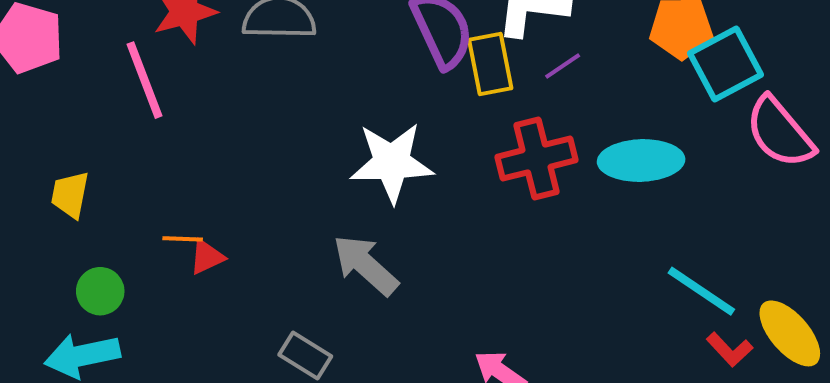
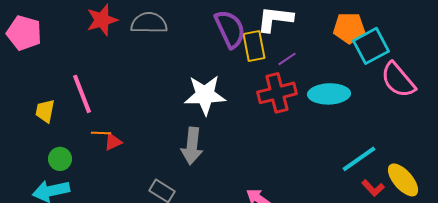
purple line: (563, 66) -> (287, 59), moved
pink line: (144, 80) -> (82, 94), moved
gray arrow: (366, 265) -> (192, 146), turned -126
cyan line: (701, 291) -> (359, 159), turned -69

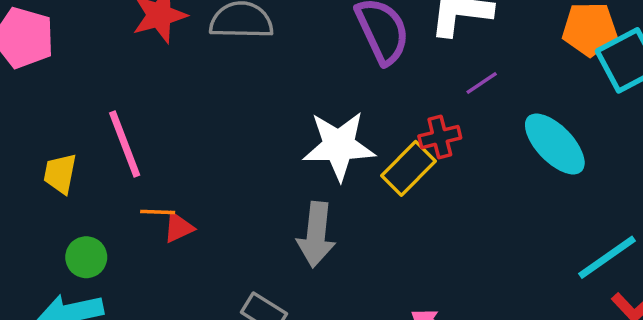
yellow rectangle: (254, 46) -> (408, 168), moved, turned 56
red cross: (277, 93) -> (440, 137), moved, size x0.6
cyan ellipse: (329, 94) -> (555, 144), turned 48

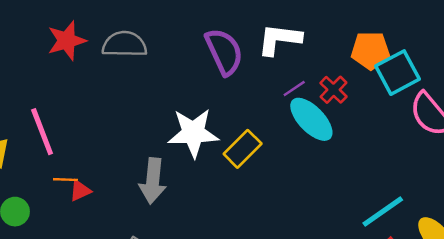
red cross: (440, 137) -> (334, 90), moved, turned -32
cyan ellipse: (555, 144) -> (311, 119), moved
gray arrow: (316, 235) -> (153, 181), moved

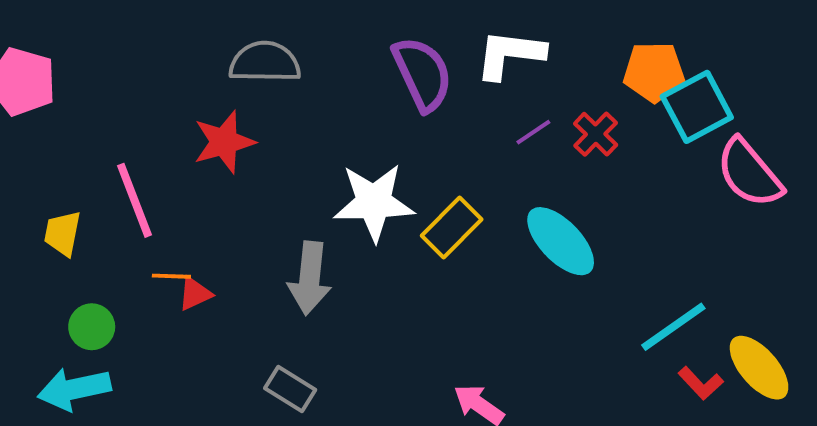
red star: (67, 41) -> (224, 142), moved
cyan ellipse: (311, 119) -> (561, 241), moved

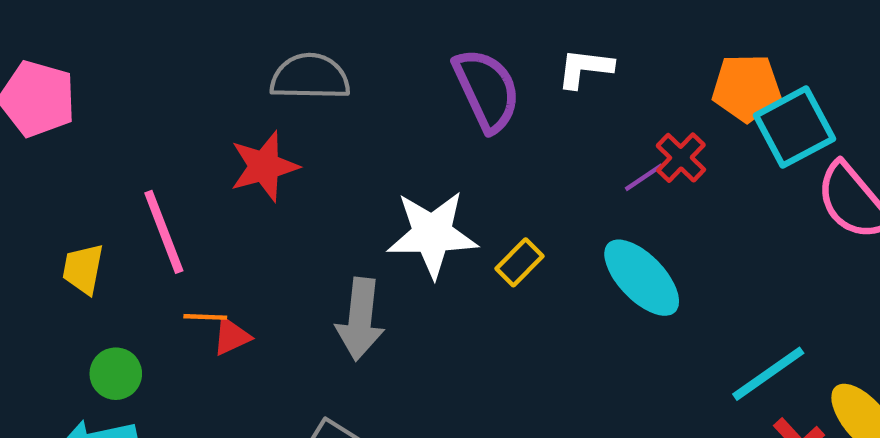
white L-shape: (510, 54) -> (585, 68), size x0.7
purple line: (533, 132) -> (644, 177), moved
yellow rectangle: (452, 228) -> (519, 262), size x0.7

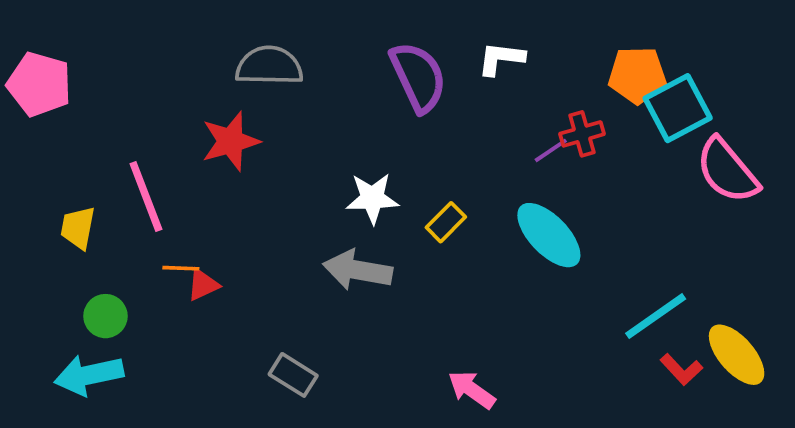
red cross: (681, 158) -> (582, 134), turned 30
white star: (432, 234) -> (372, 198), size x0.7
gray arrow: (360, 319) -> (358, 270), moved, turned 94

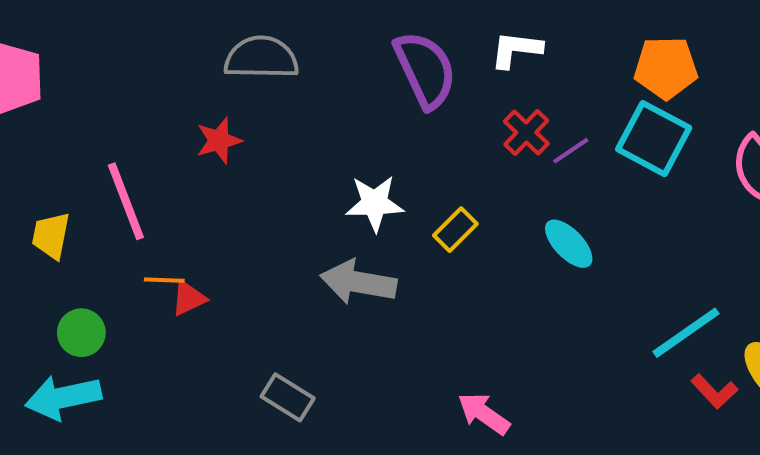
cyan square: (678, 108) -> (654, 139), moved, turned -34
red cross: (582, 134) -> (526, 132), moved, turned -30
red star: (231, 141) -> (219, 141), size x0.7
cyan ellipse: (549, 235) -> (569, 244), size x0.7

